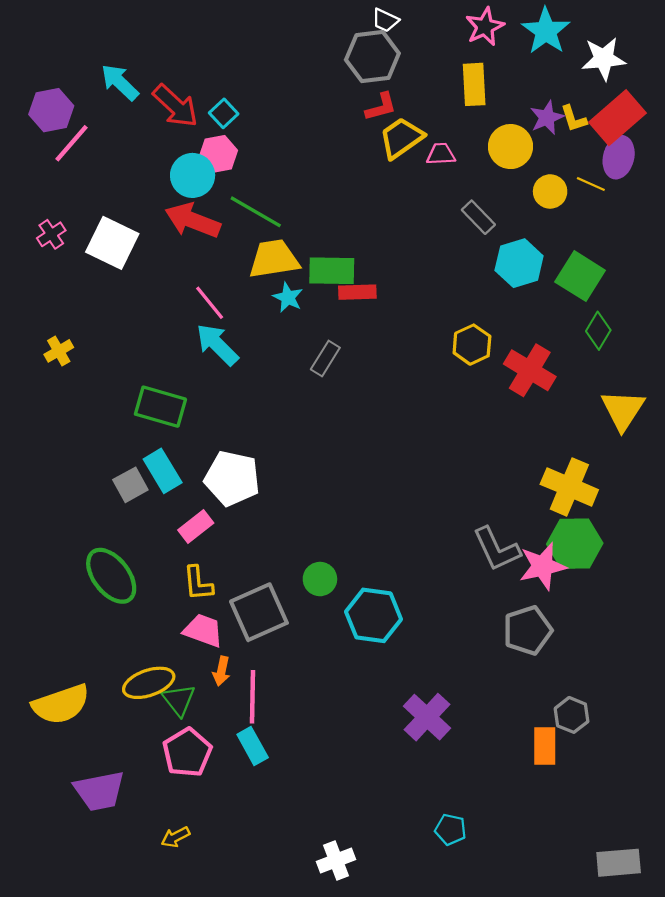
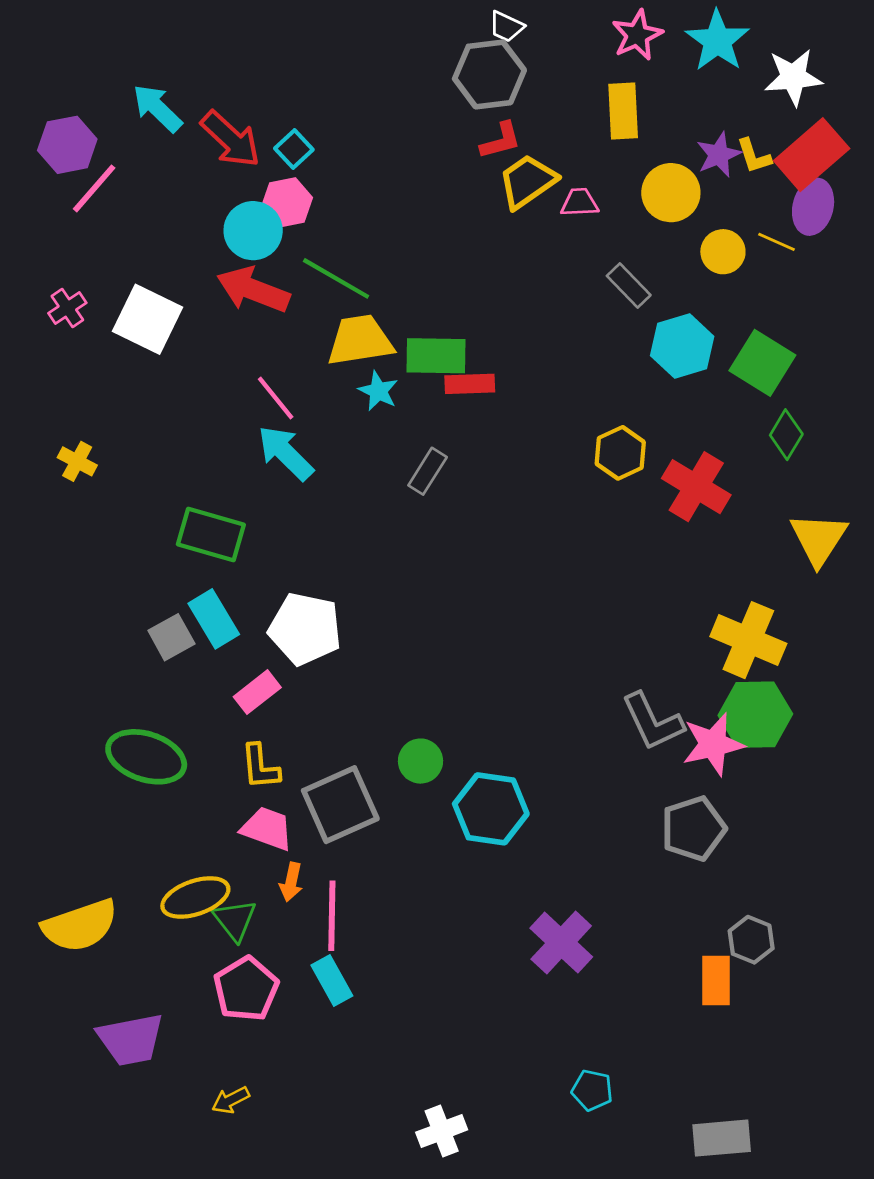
yellow cross: (59, 351) -> (77, 461), turned -32
green ellipse: (111, 576) -> (146, 757), turned -34
gray rectangle: (619, 863) -> (722, 1138), moved

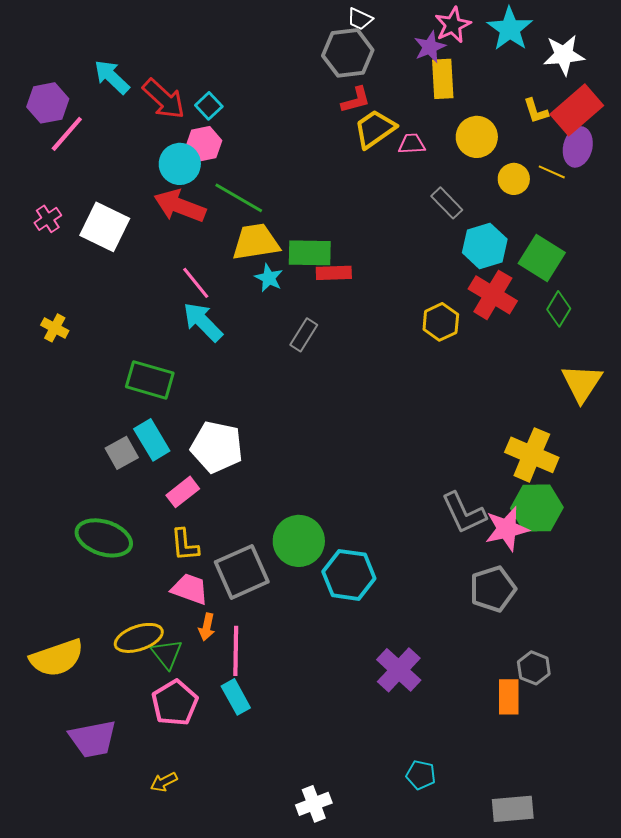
purple star: (719, 155) -> (430, 47), moved
red cross: (696, 487) -> (493, 295), moved
green circle: (420, 761) -> (299, 541), size x1.6

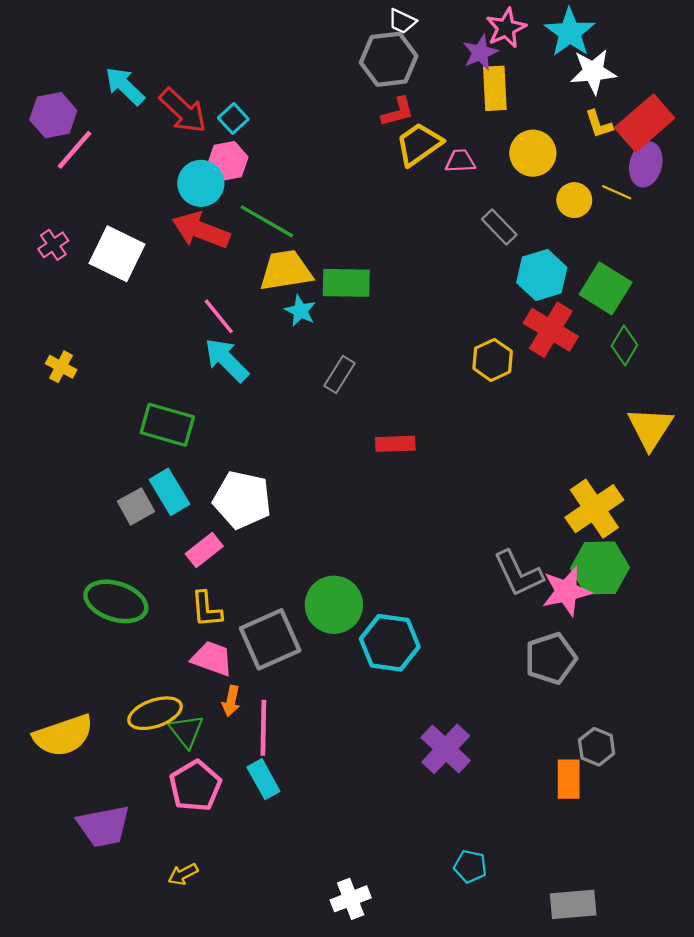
white star: (564, 55) -> (593, 72), moved
red rectangle: (334, 273) -> (395, 444), moved
yellow cross: (532, 455) -> (594, 509), turned 33

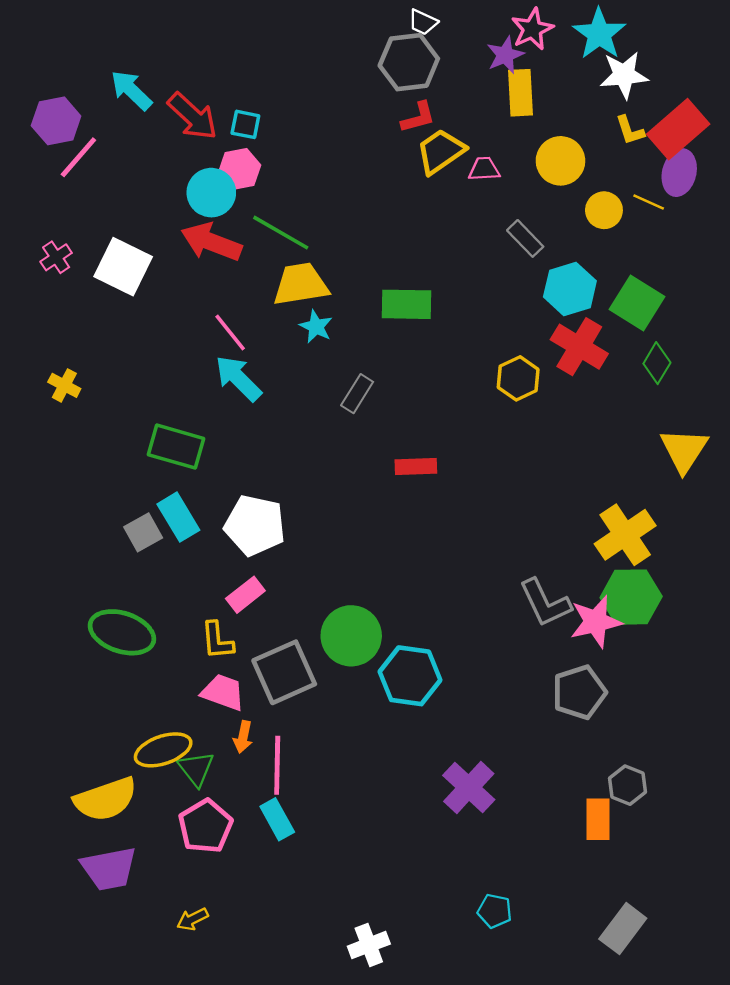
cyan square: (233, 118) -> (245, 124), turned -36
green rectangle: (346, 283) -> (406, 304), moved
pink rectangle: (204, 550) -> (245, 595), moved
yellow semicircle: (63, 736) -> (105, 799), moved
gray rectangle: (573, 904) -> (623, 929), moved, turned -48

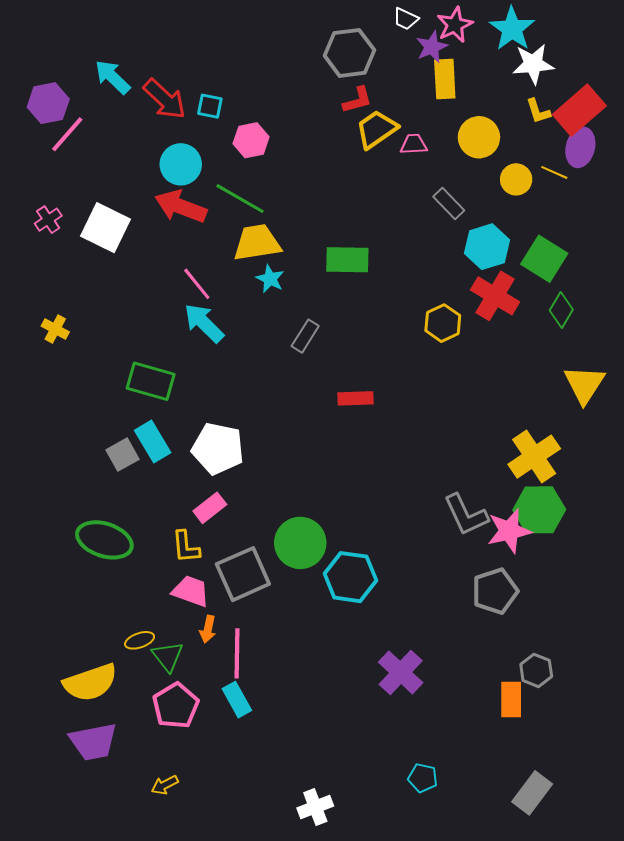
white trapezoid: (423, 22) -> (406, 19), moved
pink hexagon: (240, 169) -> (251, 140), moved
yellow ellipse: (163, 750) -> (140, 640), size x0.6

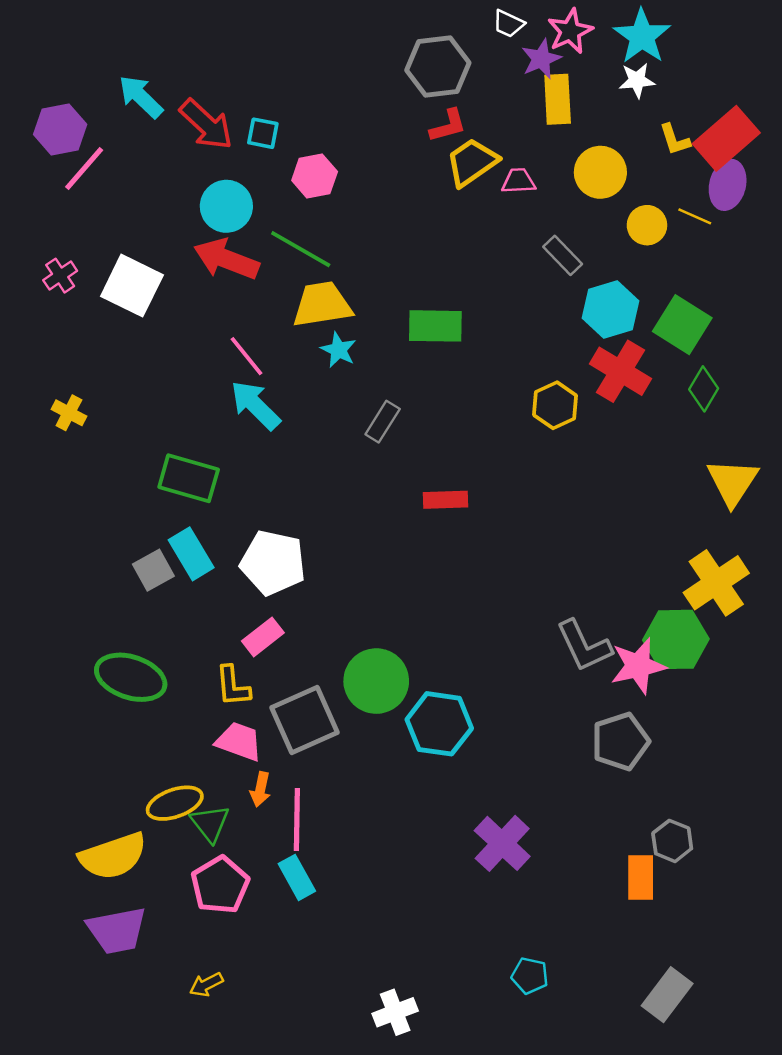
white star: (533, 64) -> (637, 80), moved, size x0.7
yellow cross: (534, 457) -> (716, 583), moved
yellow ellipse: (140, 640) -> (175, 803), size x1.5

